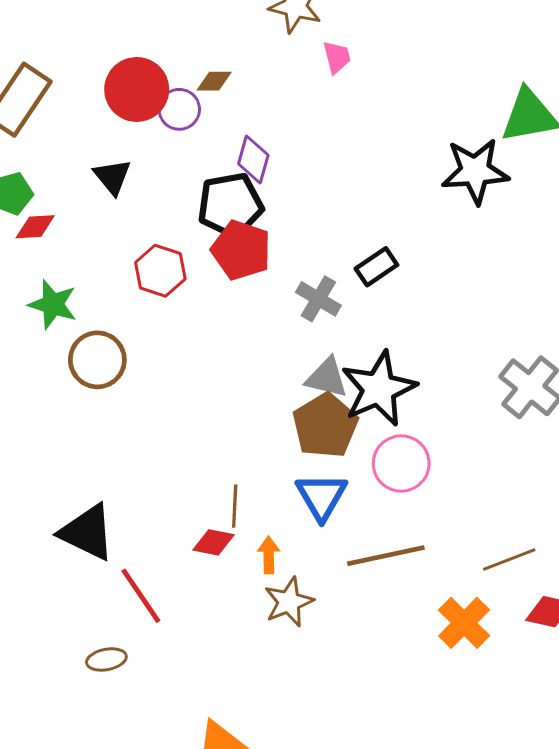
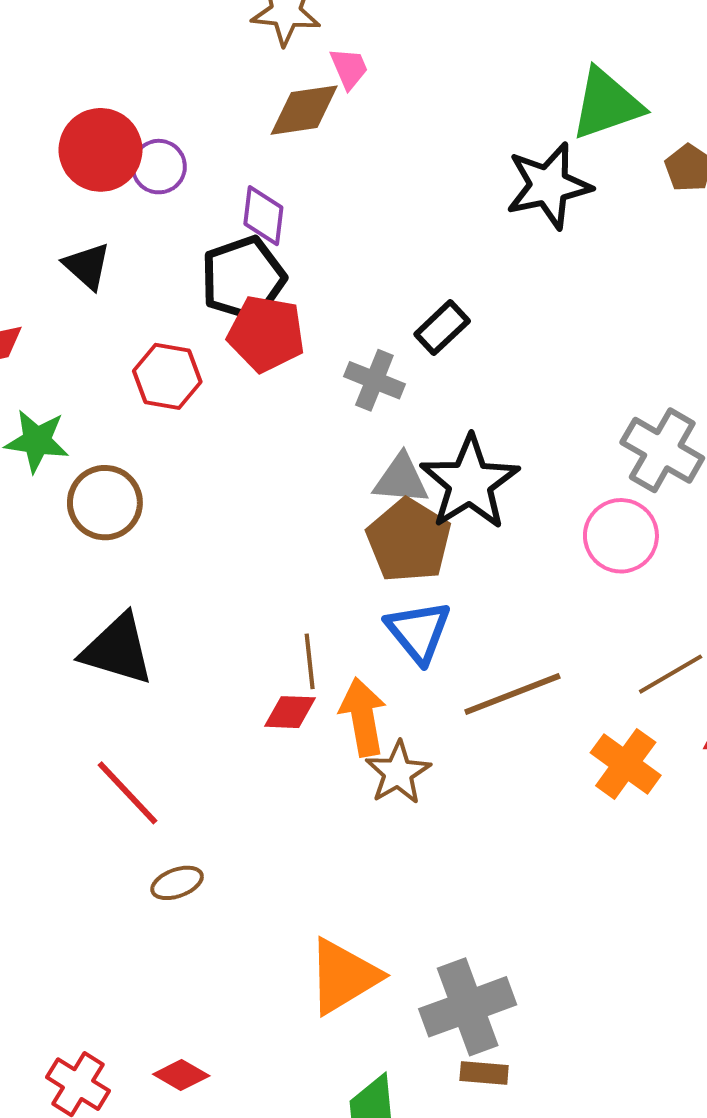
brown diamond: (214, 81) -> (304, 110), moved, size x1.6
pink circle: (401, 464) -> (621, 536), moved
black triangle: (87, 532) -> (117, 650), moved
orange arrow: (269, 555) -> (363, 717), size x1.6
red line: (141, 596) -> (128, 793), moved

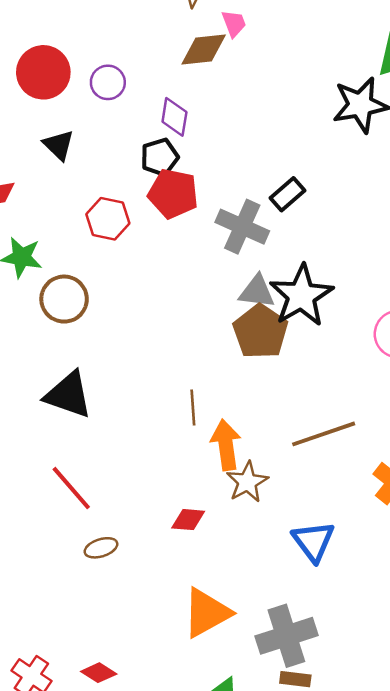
red circle: (100, 150) -> (43, 72), moved
black pentagon: (243, 278) -> (160, 157), size x0.7
gray cross: (374, 380) -> (242, 227), size x1.4
blue triangle: (418, 632) -> (313, 541), moved
red diamond: (290, 712) -> (188, 520), moved

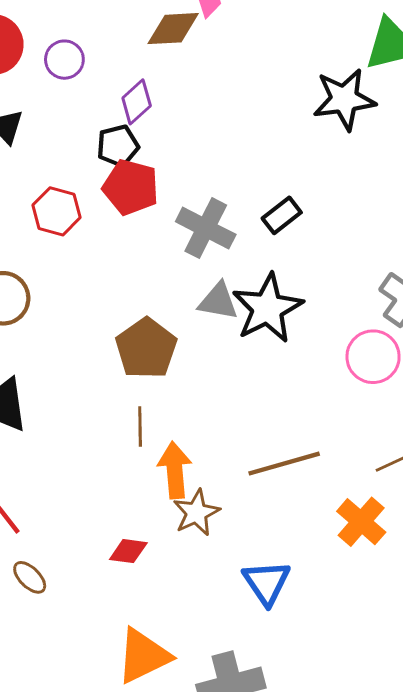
purple diamond: (174, 117) -> (137, 102), turned 36
black rectangle: (288, 194) -> (282, 215), moved
brown pentagon: (260, 332) -> (146, 348), moved
brown ellipse: (101, 548) -> (30, 577), turned 60

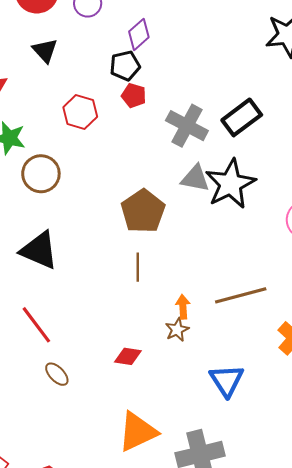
red pentagon: (131, 187) -> (134, 96), size x0.6
black rectangle: (282, 215) -> (242, 117), size x1.4
orange arrow: (175, 470) -> (183, 307), moved, size x0.6
brown star: (196, 513) -> (177, 330), size x0.7

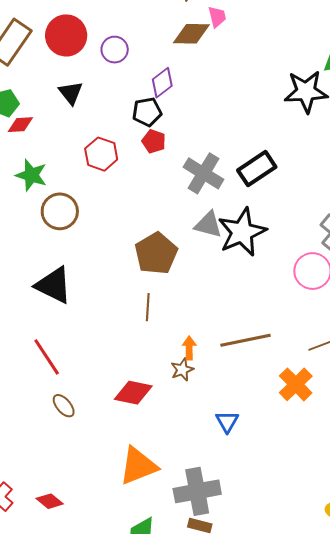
red diamond: (128, 356) -> (133, 393), size x1.4
blue triangle: (227, 380) -> (227, 422), size x0.7

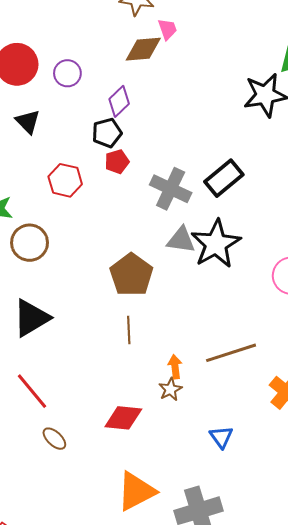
red pentagon: (154, 141) -> (117, 162), turned -30
black triangle: (54, 285) -> (31, 318), turned -51

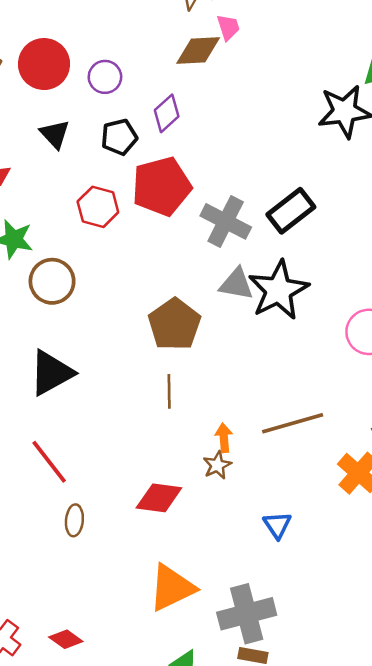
black pentagon: (107, 133) -> (119, 137), moved
red pentagon: (117, 162) -> (162, 186), size x2.0
brown ellipse: (54, 439) -> (74, 520), turned 50

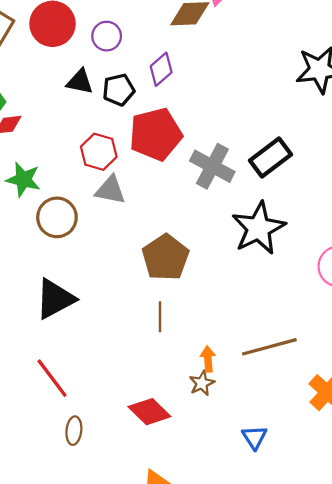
black triangle: (55, 134) -> (80, 82), moved, turned -36
gray triangle: (236, 284) -> (110, 190), moved
red diamond: (159, 498) -> (149, 412), turned 36

